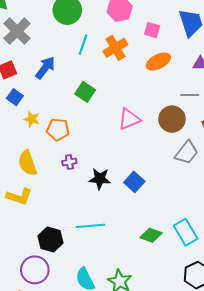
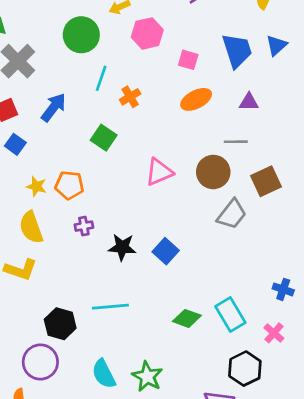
orange cross: (115, 48) -> (130, 97), moved, size x0.7
yellow star: (32, 119) -> (36, 187), moved

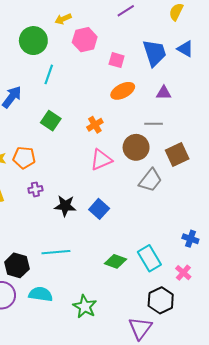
blue triangle: (277, 45) -> (185, 49), turned -48
orange cross: (130, 97) -> (95, 125), moved
pink triangle: (159, 172) -> (101, 160), moved
cyan semicircle: (104, 374) -> (41, 294), moved, turned 125

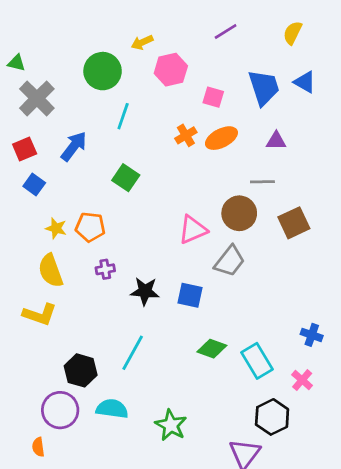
orange cross: (95, 125) -> (186, 135), moved
gray trapezoid: (150, 180) -> (230, 261), moved
blue square: (99, 209) -> (190, 295), turned -30
cyan line: (56, 252) -> (133, 353), turned -56
green diamond: (116, 261) -> (212, 349), moved

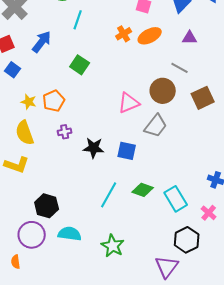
gray line: (262, 182) -> (180, 68), turned 30
orange pentagon: (90, 227) -> (54, 101), turned -30
cyan line: (133, 353) -> (109, 195), moved

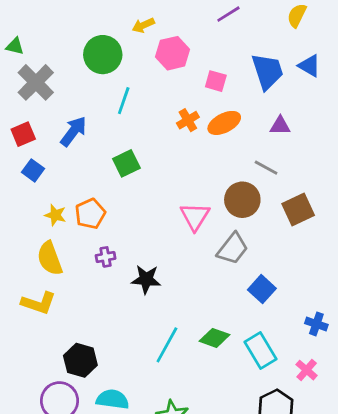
green square: (80, 65) -> (126, 163), turned 30
pink triangle: (129, 103) -> (195, 216), turned -35
blue square: (127, 151) -> (262, 289), moved, turned 30

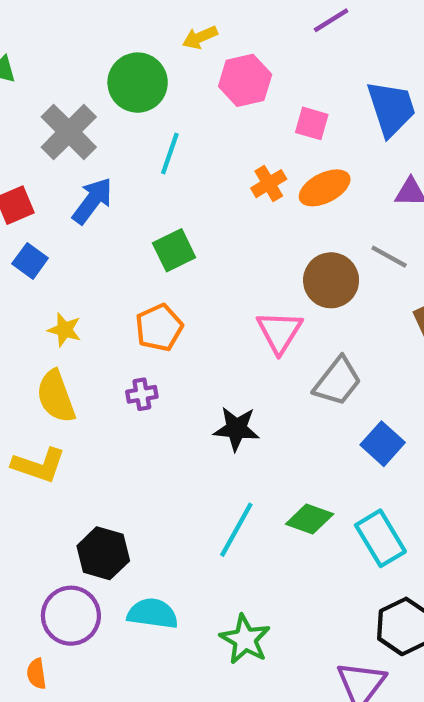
gray cross: (36, 82) -> (69, 132), moved
brown circle: (242, 200) -> (331, 280), moved
orange pentagon: (90, 214) -> (159, 328), moved
black star: (146, 279) -> (236, 429), moved

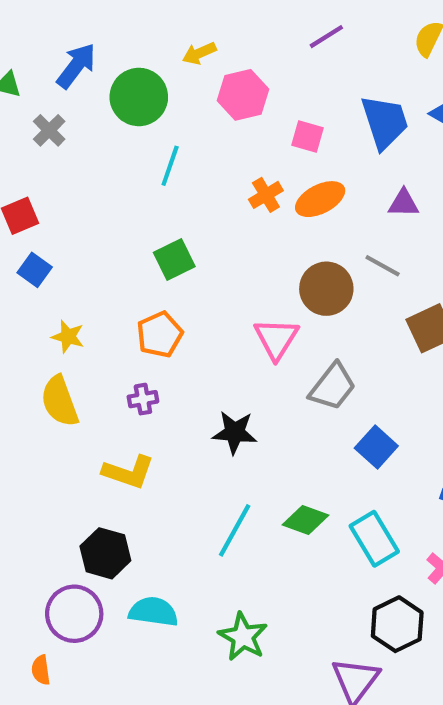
gray cross: (69, 132) -> (49, 130), moved, size x0.6
blue arrow: (92, 201) -> (76, 66), moved
yellow L-shape: (39, 465) -> (128, 472), moved

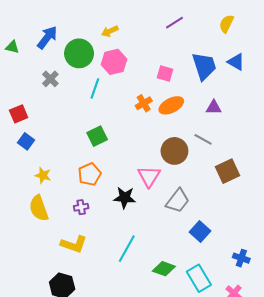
pink hexagon: (243, 95) -> (114, 62), moved
gray cross: (49, 130) -> (50, 79), moved
black star: (235, 432) -> (125, 198), moved
cyan line: (235, 530) -> (127, 249), moved

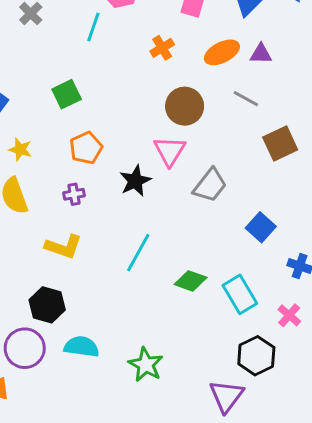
orange ellipse: (171, 105) -> (222, 52), moved
green square: (97, 136) -> (67, 94), moved
brown circle: (174, 151) -> (185, 106), moved
black star: (125, 198) -> (135, 181), turned -30
blue square: (200, 232) -> (261, 227), moved

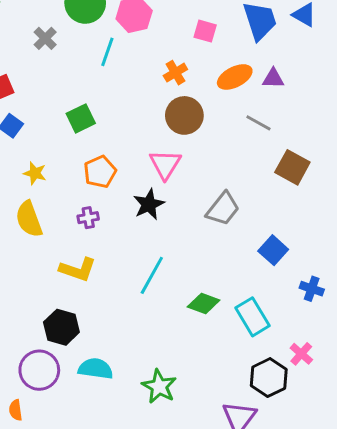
brown circle: (185, 106) -> (184, 115), moved
brown square: (280, 143) -> (292, 167), turned -36
pink triangle: (170, 151) -> (165, 164), moved
pink cross: (289, 315) -> (301, 354), moved

